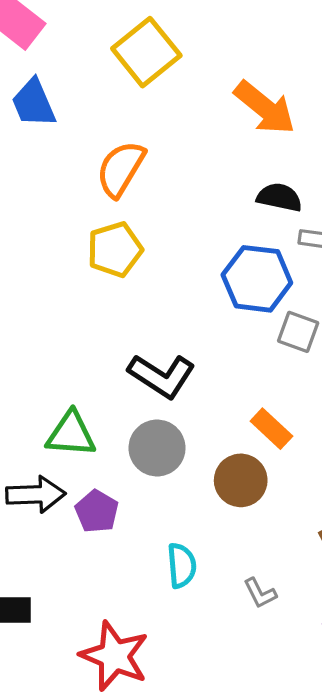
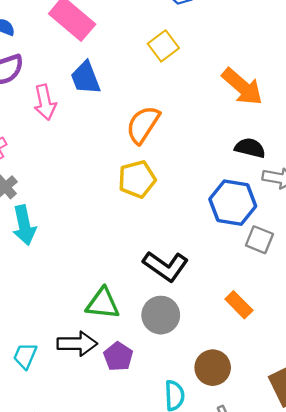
yellow square: (146, 52) -> (163, 46), size x0.7
brown circle: (241, 480) -> (213, 368), moved

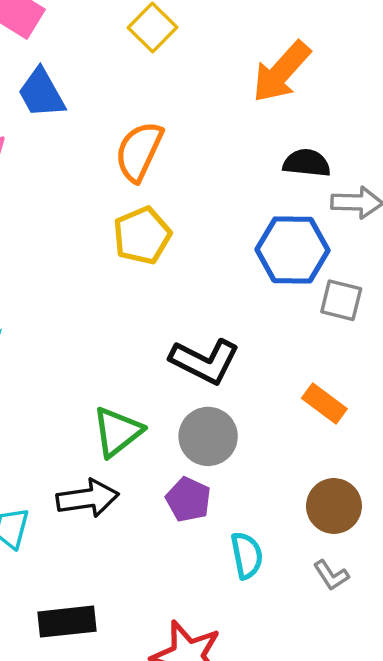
orange arrow: (242, 87) -> (281, 72), turned 99
green triangle: (103, 303) -> (117, 432), turned -36
purple pentagon: (118, 357) -> (188, 500), moved
brown circle: (213, 368) -> (334, 506), moved

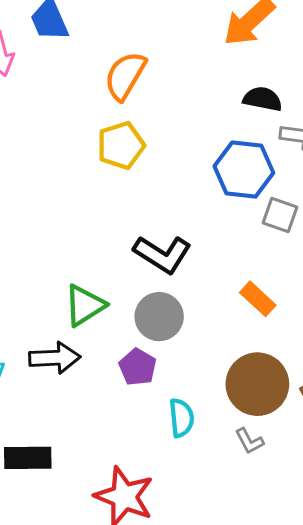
brown circle: (334, 506) -> (257, 384), size x1.4

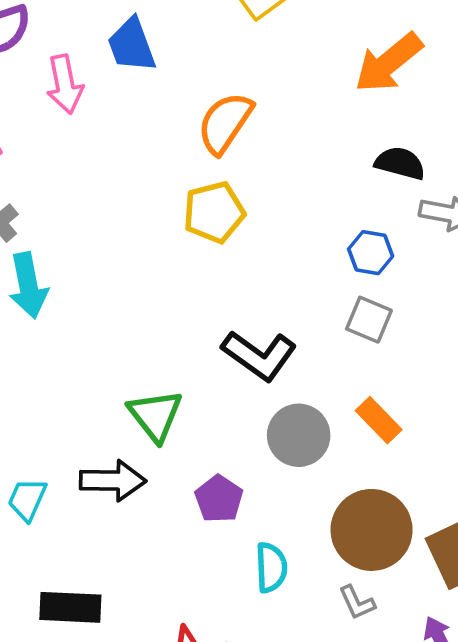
blue hexagon: (244, 170) -> (371, 253), size x0.6
gray square: (280, 215) -> (369, 320), moved
green triangle: (85, 305) -> (155, 415), turned -39
gray circle: (159, 317) -> (299, 435), moved

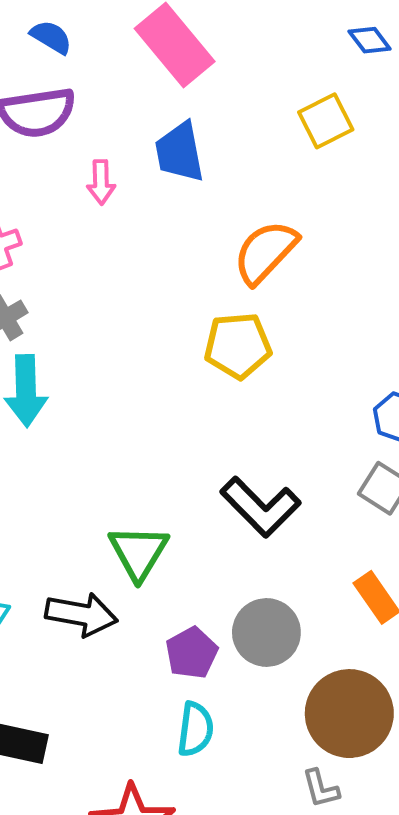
pink arrow: (65, 84) -> (101, 182), size x0.7
gray circle: (299, 435) -> (266, 632), moved
cyan semicircle: (271, 567) -> (195, 729), moved

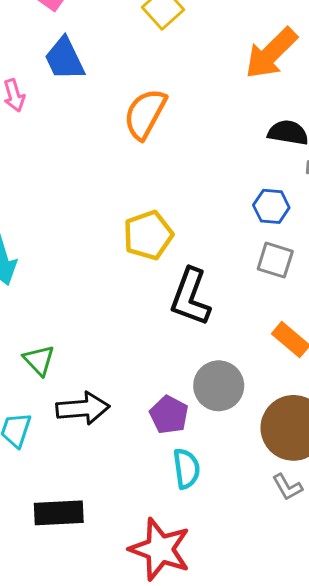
yellow pentagon: (238, 346) -> (148, 235), moved
black L-shape: (260, 507) -> (190, 297), turned 80
green triangle: (139, 552) -> (39, 360), moved, size x0.7

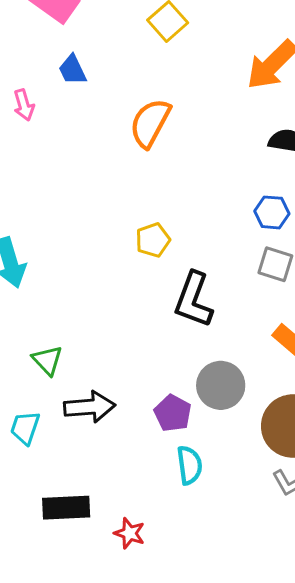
blue trapezoid: (64, 59) -> (72, 70), size x0.7
yellow pentagon: (148, 235) -> (153, 240), size x0.7
red star: (160, 549) -> (130, 533), moved, size x0.5

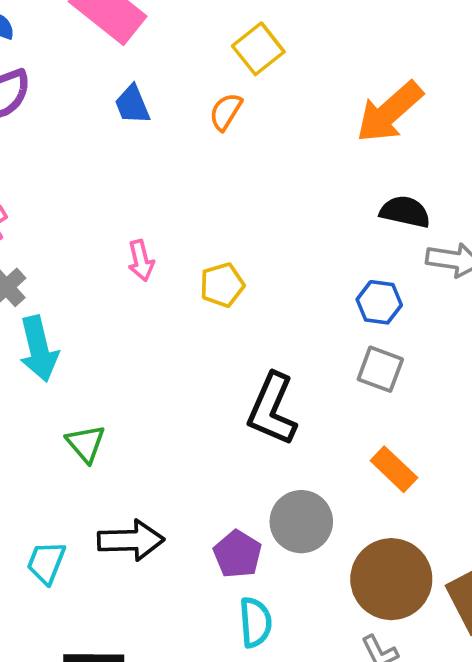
pink arrow: (24, 105) -> (141, 261), moved
orange semicircle: (150, 123) -> (226, 112), moved, size x0.6
yellow pentagon: (153, 240) -> (222, 285), moved
green triangle: (47, 360) -> (86, 444), moved

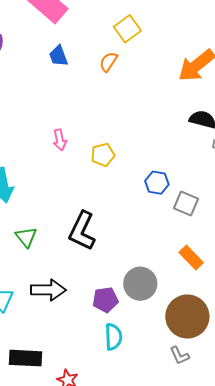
blue hexagon: (379, 302) -> (157, 183), moved
black L-shape: (272, 409) -> (82, 231), moved
purple pentagon: (238, 554) -> (105, 300), turned 30

